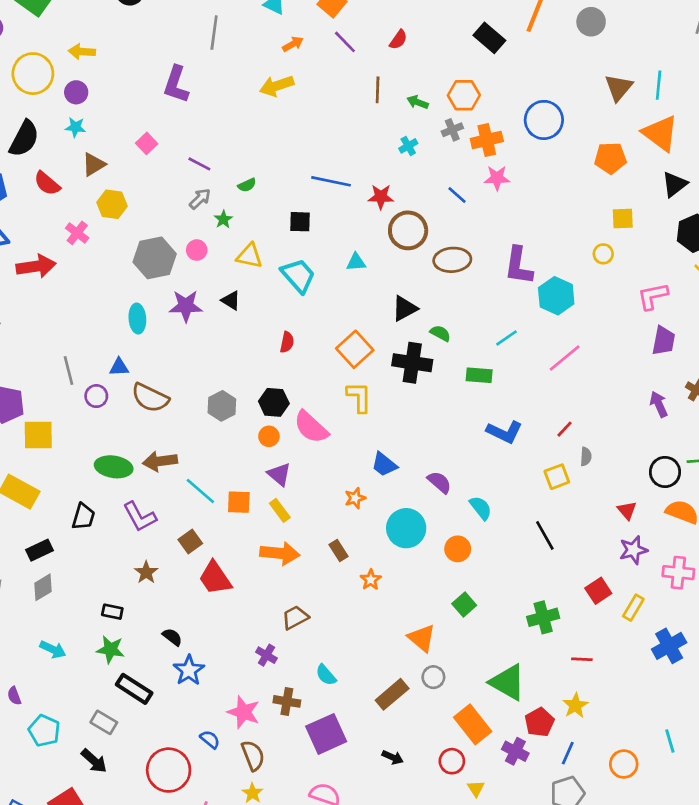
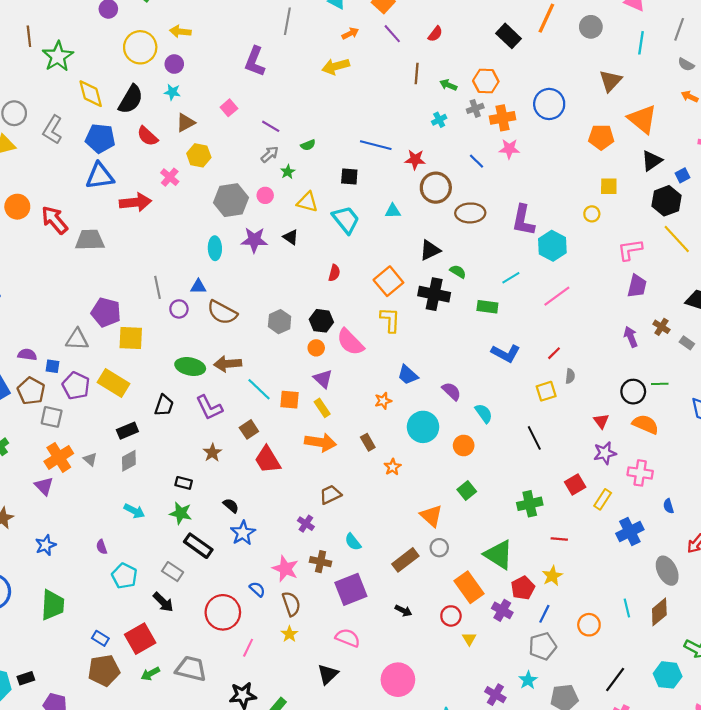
cyan line: (659, 85) -> (641, 43), moved

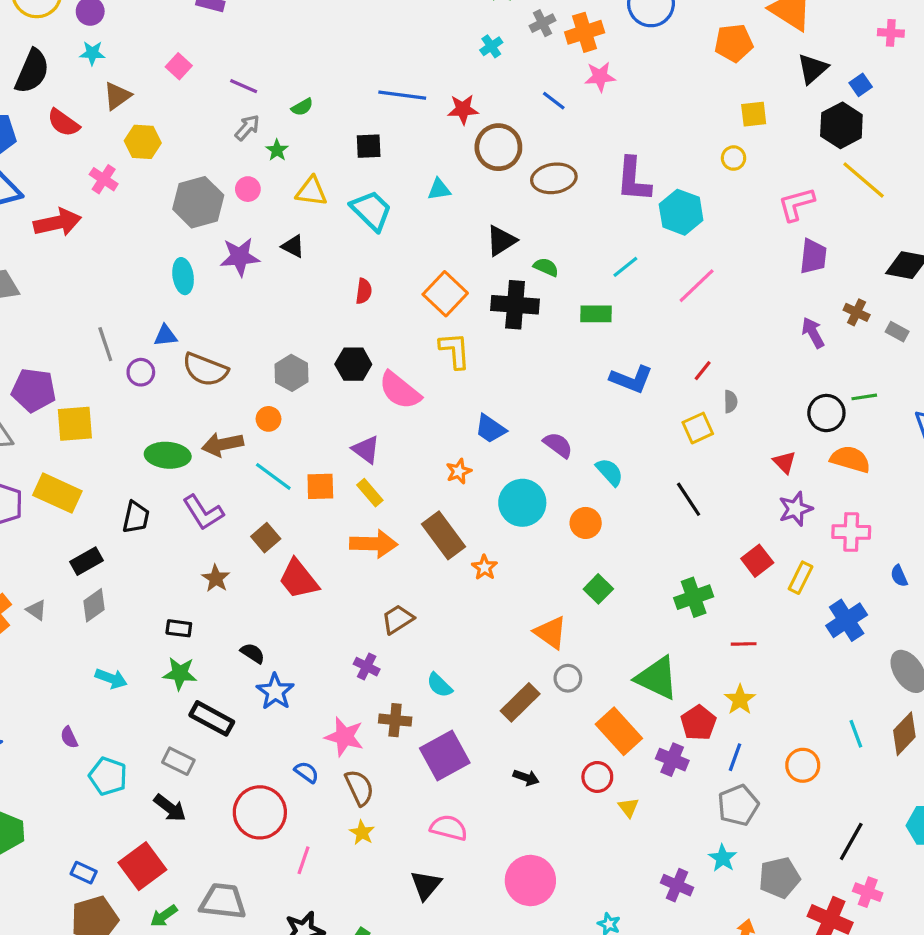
orange circle: (316, 348) -> (269, 419), moved
brown rectangle: (368, 442) -> (444, 535), size x1.8

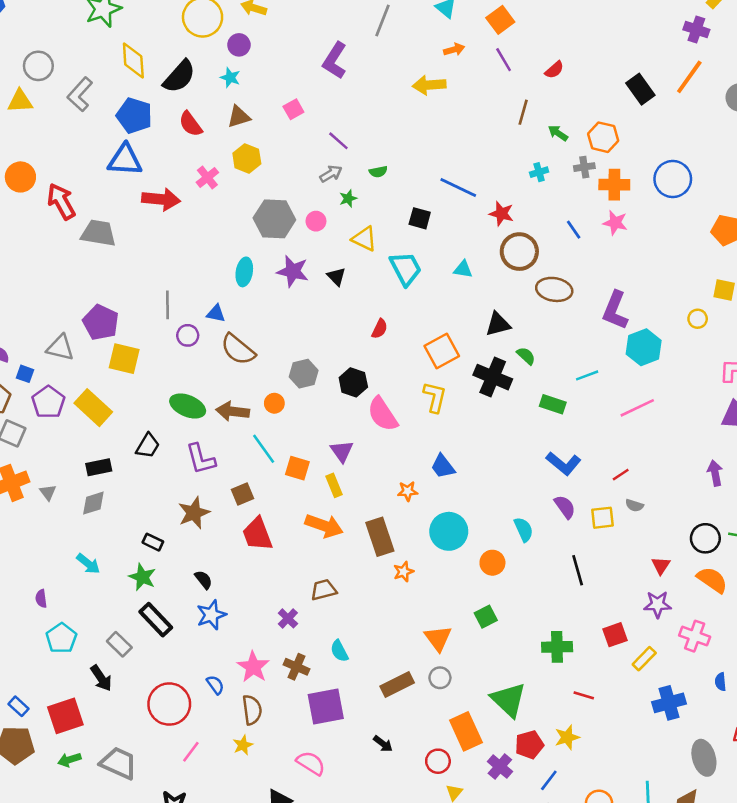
gray semicircle: (731, 402) -> (634, 505), turned 90
purple semicircle: (558, 445) -> (565, 507), moved
brown star: (216, 578) -> (194, 513), size x1.4

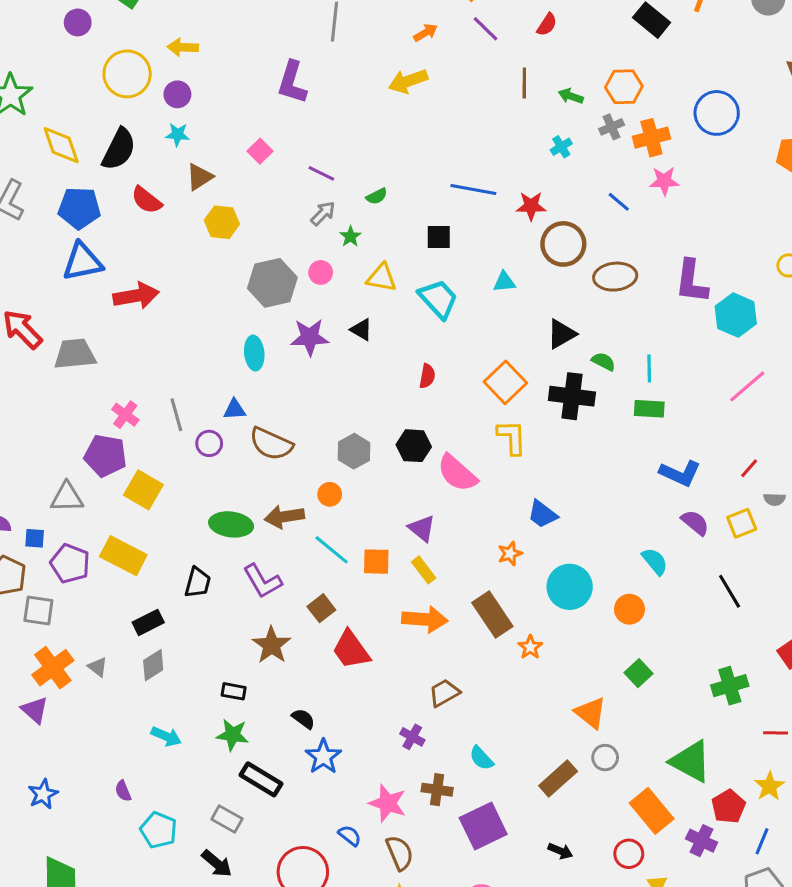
pink cross: (207, 177) -> (125, 415), moved
yellow square: (124, 359) -> (143, 490), turned 32
cyan line: (587, 375) -> (649, 369), moved, turned -55

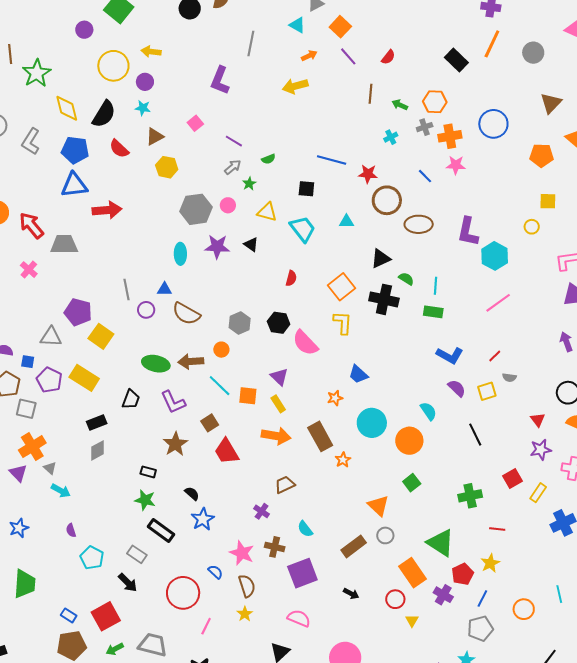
pink cross: (125, 415) -> (29, 270), moved
orange circle: (629, 609) -> (409, 441), size x1.4
gray triangle: (98, 667) -> (50, 468), moved
cyan arrow: (166, 736) -> (61, 491), moved

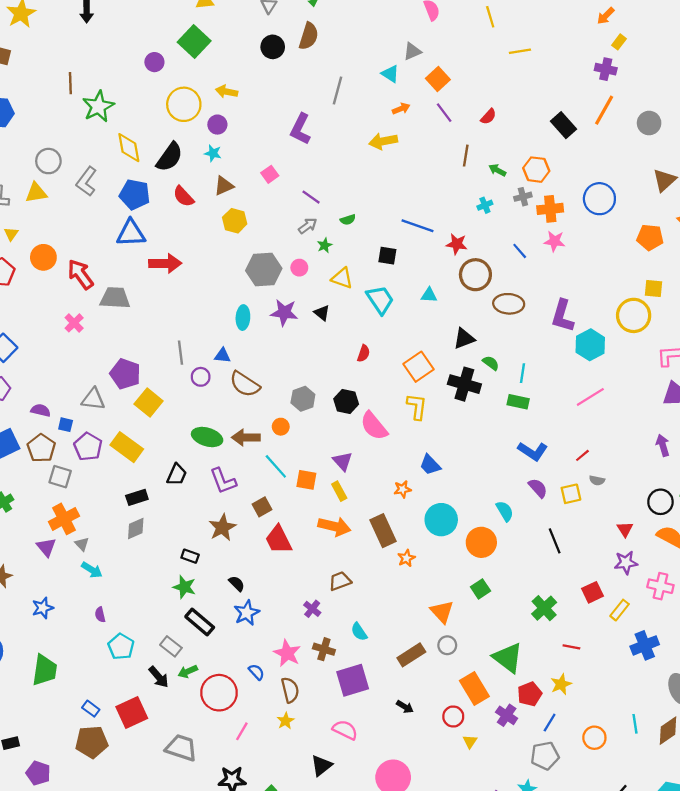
yellow circle: (532, 227) -> (634, 315), size x2.0
green cross: (470, 496) -> (544, 608), turned -35
green arrow: (115, 649) -> (188, 671), moved

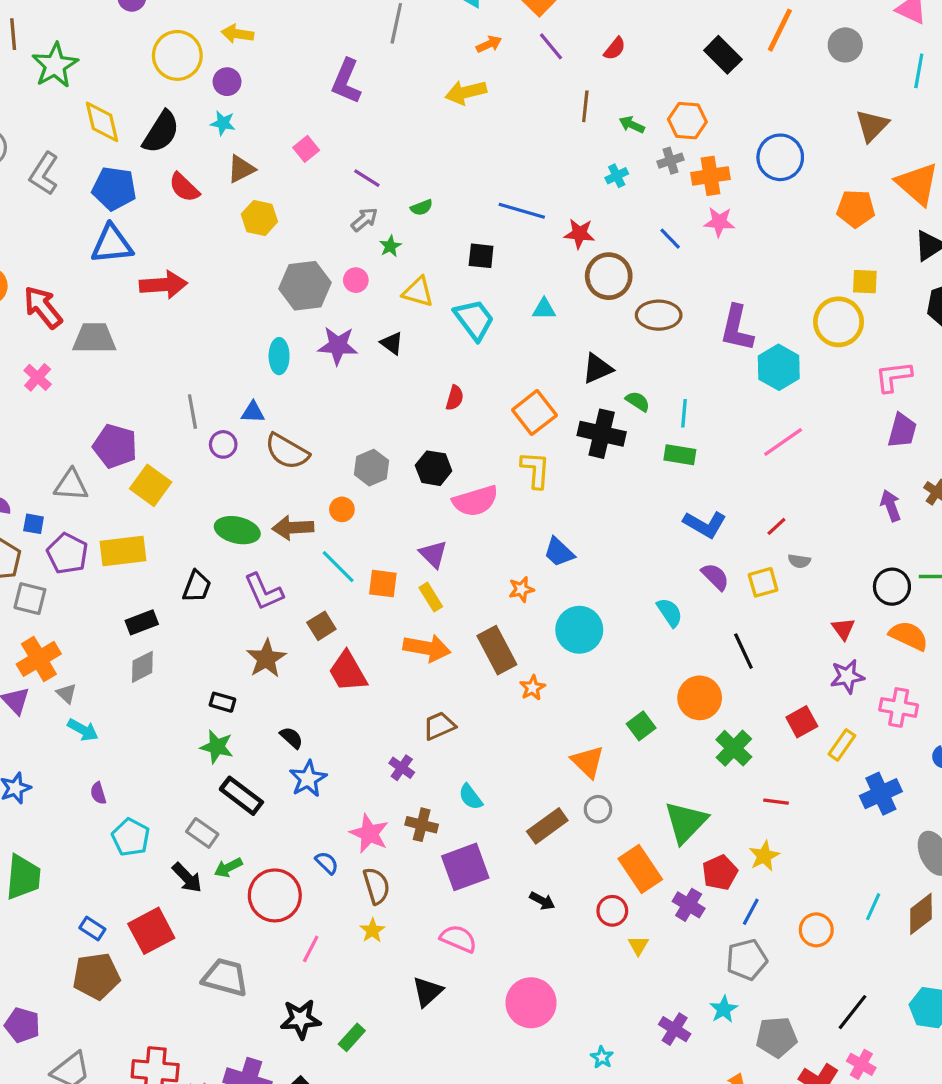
pink semicircle: (374, 426) -> (475, 501), turned -64
yellow rectangle: (127, 447) -> (123, 551), turned -40
orange circle: (481, 542) -> (700, 698), moved
green triangle: (508, 658) -> (686, 822), turned 40
cyan line: (635, 724) -> (873, 907), turned 36

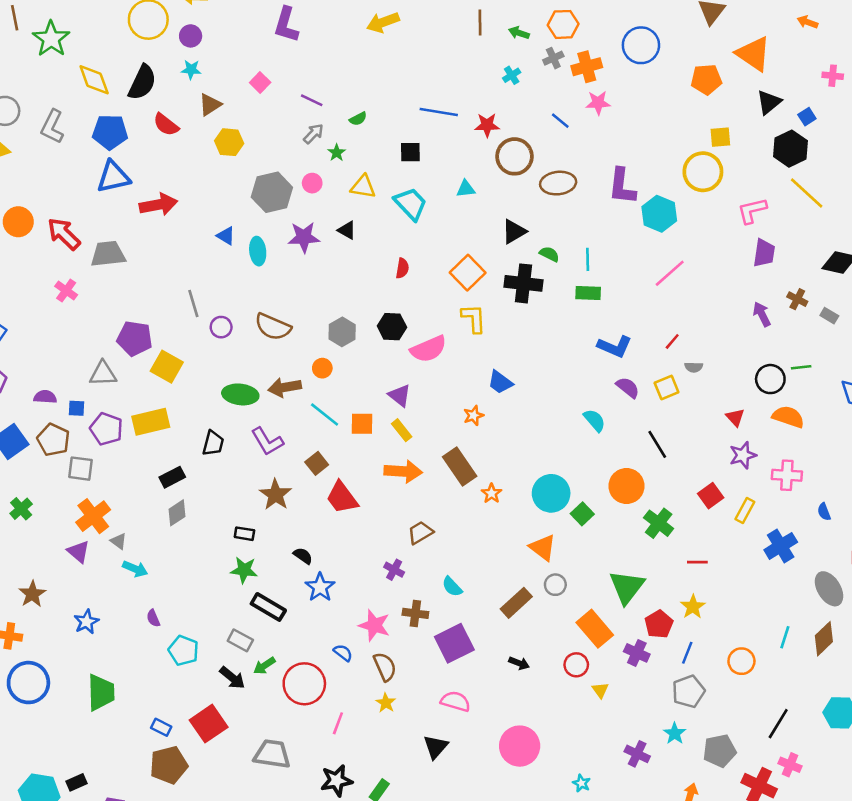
blue triangle: (253, 412) -> (226, 236), moved, turned 36
cyan circle: (579, 630) -> (551, 493), moved

